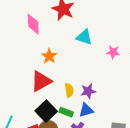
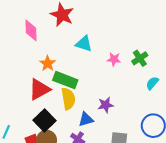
yellow semicircle: (69, 90) -> (68, 99), size x1.5
purple star: (88, 91) -> (106, 105), moved
green rectangle: (66, 112) -> (65, 80), moved, size x1.6

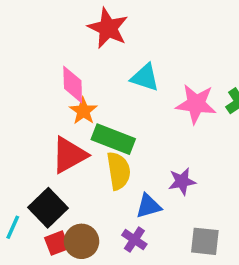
pink diamond: (31, 30) -> (73, 84), moved
pink star: (114, 59) -> (196, 104), size x1.6
black square: (45, 120) -> (48, 208), moved

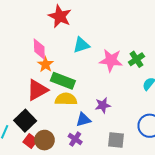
cyan triangle: (145, 77) -> (81, 45), turned -36
yellow semicircle: (119, 171) -> (66, 99), turned -80
red square: (57, 243) -> (30, 141), turned -32

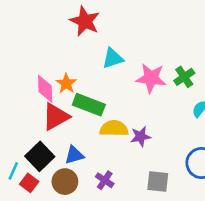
pink diamond: (39, 49) -> (45, 89), moved
yellow semicircle: (66, 99) -> (114, 129), moved
blue triangle: (83, 120) -> (74, 155), moved
red square: (30, 141) -> (29, 183), moved

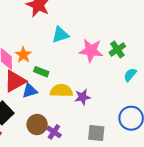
green rectangle: (89, 105) -> (41, 72), size x0.6
blue triangle: (74, 155) -> (30, 91), moved
brown circle: (65, 182) -> (37, 125), moved

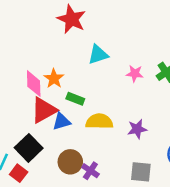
pink star: (91, 51) -> (135, 74), size x0.6
purple star: (83, 97) -> (137, 129), moved

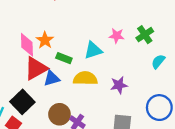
cyan triangle: (98, 55) -> (93, 50), moved

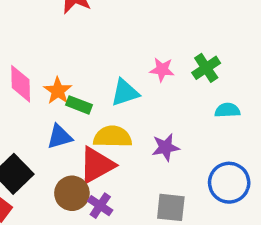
orange star: (45, 40) -> (58, 91), moved
cyan semicircle: (158, 62) -> (227, 110), turned 48
red triangle: (36, 68) -> (97, 165), moved

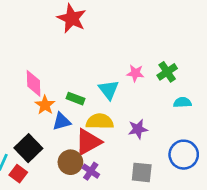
orange star: (58, 91) -> (45, 105), moved
cyan triangle: (125, 93) -> (109, 90), turned -50

